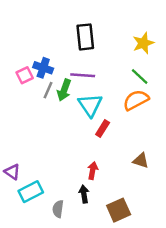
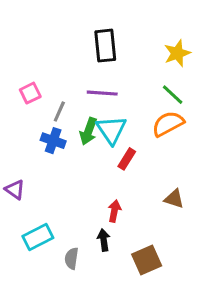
blue cross: (43, 68) -> (53, 141), moved
green arrow: (64, 90) -> (88, 131), moved
purple triangle: (12, 172) -> (15, 190), moved

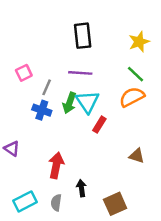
red arrow: (114, 211) -> (56, 165), moved, size x1.5
cyan rectangle: (38, 237) -> (25, 201), moved

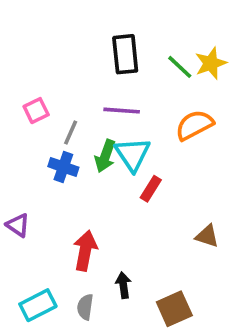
green line: (135, 74) -> (180, 67), moved
orange semicircle: (132, 97) -> (194, 125), moved

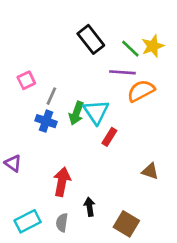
black rectangle: (125, 54) -> (91, 39), turned -32
purple line: (122, 111) -> (122, 72), moved
brown square: (174, 309) -> (126, 224), turned -35

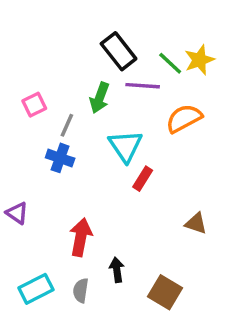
purple line: (122, 72) -> (143, 86), moved
green arrow: (76, 113) -> (100, 98), moved

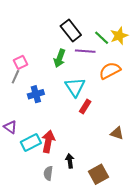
gray line: (67, 125) -> (15, 77), moved
blue cross: (60, 158) -> (36, 94), turned -35
cyan rectangle: (36, 289) -> (31, 142), moved
brown square: (165, 292) -> (99, 174), turned 30

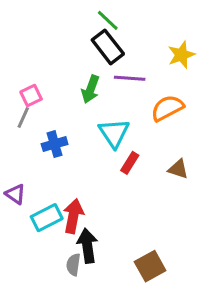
green line: (102, 38) -> (108, 20), moved
brown triangle: (117, 133) -> (178, 169), moved
black arrow: (70, 161) -> (87, 246), moved, size x1.5

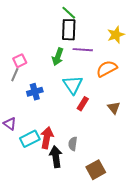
black rectangle: (108, 47) -> (69, 30), turned 40
brown triangle: (178, 169) -> (114, 108), turned 32
gray semicircle: (73, 265) -> (73, 144), moved

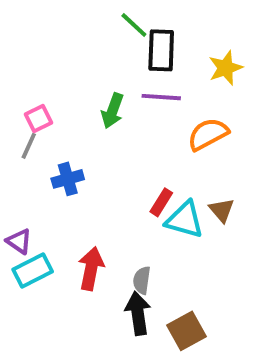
black rectangle: (69, 30) -> (161, 50), moved
cyan triangle: (73, 85) -> (185, 220), moved, turned -40
cyan rectangle: (30, 139) -> (33, 270), moved
black arrow: (56, 157) -> (138, 313), moved

